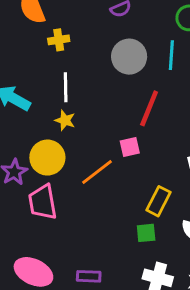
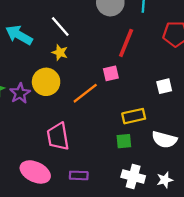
white line: (66, 87) -> (60, 26), turned -40
yellow rectangle: (159, 201) -> (134, 116), turned 50
pink trapezoid: (43, 202) -> (58, 136), moved

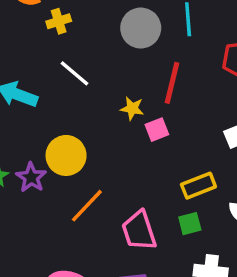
yellow star: (60, 53) -> (132, 108), moved
orange line: (85, 93) -> (87, 206), moved
pink trapezoid: (58, 136) -> (139, 231), moved

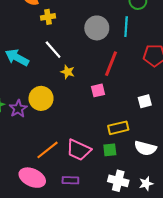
yellow star: (132, 108) -> (68, 72), moved
orange line: (87, 206) -> (47, 150), moved
pink trapezoid: (139, 231) -> (79, 150), turned -55

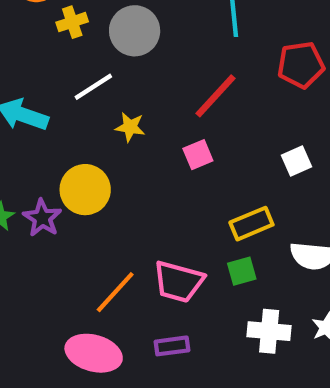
gray circle: (97, 28) -> (135, 31), moved
white line: (53, 50) -> (93, 87), turned -72
red line: (111, 64) -> (216, 96), turned 30

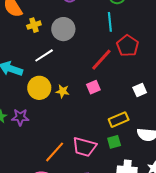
red pentagon: (301, 65) -> (128, 46), moved, turned -30
yellow star: (130, 127) -> (63, 91), moved
yellow circle: (85, 190) -> (39, 88), moved
purple star: (42, 218) -> (20, 117), turned -30

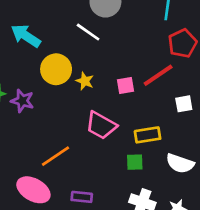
white line: (44, 55) -> (88, 32), moved, turned 54
red line: (101, 60) -> (158, 75), moved
pink trapezoid: (84, 147) -> (101, 125), moved

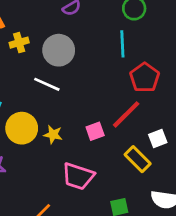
yellow rectangle: (148, 135) -> (138, 159), moved, turned 65

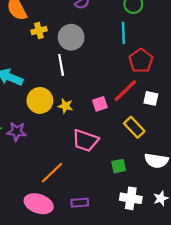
white line: (47, 84) -> (61, 65), turned 55
white square: (158, 138) -> (151, 98), moved, turned 32

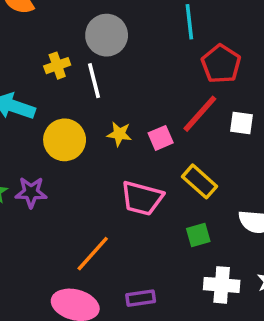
yellow cross: (39, 31) -> (57, 66), moved
yellow star: (65, 106) -> (119, 134), moved
yellow rectangle: (134, 127) -> (200, 181), moved

